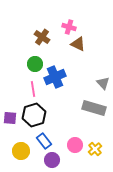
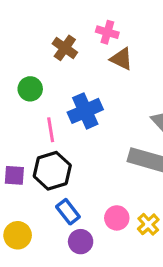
green circle: (35, 64) -> (30, 89), moved
yellow circle: (21, 151) -> (18, 235), moved

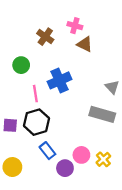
purple circle: (81, 242) -> (65, 168), moved

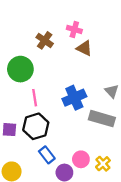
green circle: (21, 65) -> (20, 69), size x1.5
blue cross: (60, 80) -> (74, 98), moved

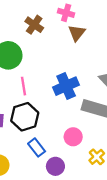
brown triangle: (84, 48) -> (77, 33), turned 42
pink circle: (81, 159) -> (73, 137), moved

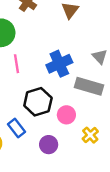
black hexagon: (25, 117) -> (38, 102), moved
blue rectangle: (37, 147) -> (16, 128), moved

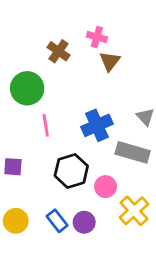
blue rectangle: (16, 128) -> (57, 221), moved
yellow cross: (90, 135) -> (134, 211), size x1.5

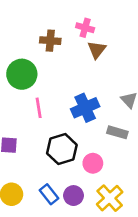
brown cross: (58, 51) -> (50, 41), turned -30
gray rectangle: (133, 152) -> (117, 132), size x0.7
yellow cross: (134, 211) -> (110, 198), moved

